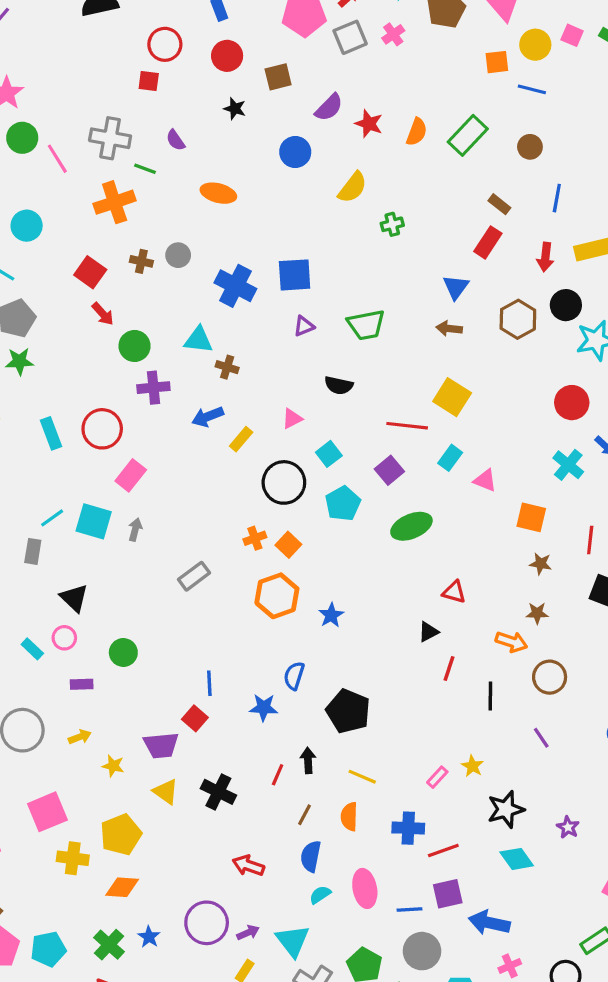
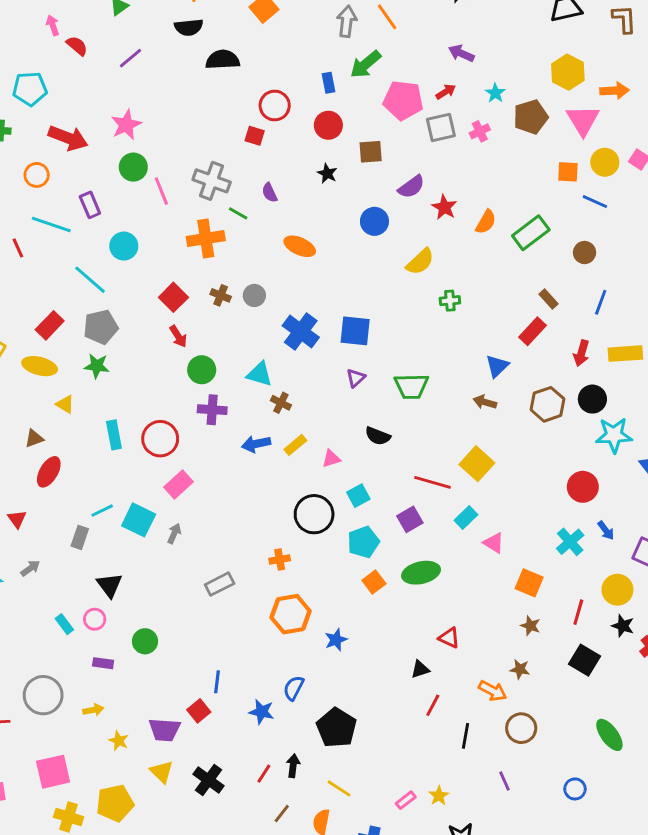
purple triangle: (304, 326) -> (356, 378), turned -30
yellow rectangle: (241, 439) -> (295, 445), moved
orange square: (288, 545) -> (374, 582), moved

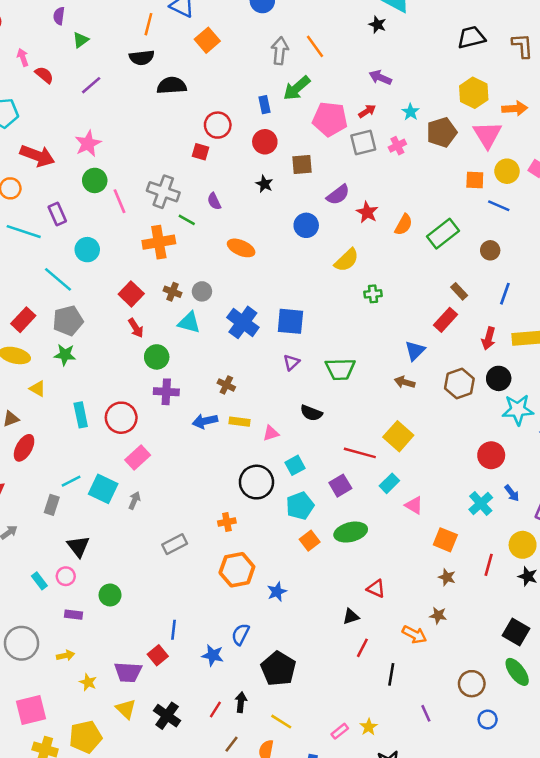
cyan triangle: (260, 374) -> (189, 323), moved
yellow rectangle: (295, 445) -> (239, 422), turned 48
black square: (584, 660) -> (516, 632), moved
brown circle: (521, 728) -> (472, 684), moved

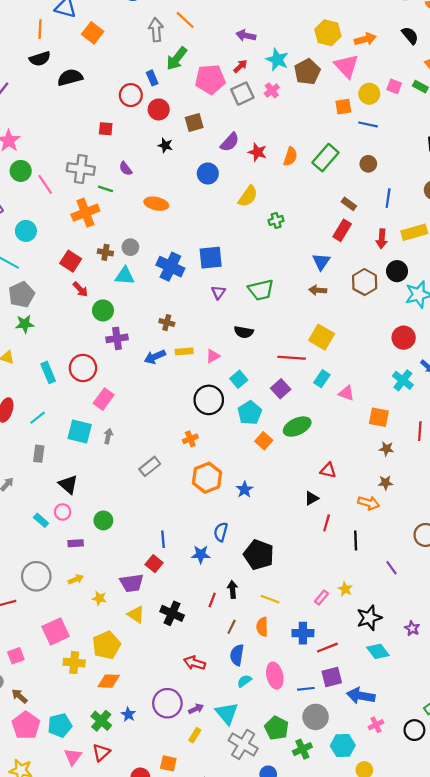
cyan star: (410, 112) -> (277, 60), size x1.5
red circle: (218, 125) -> (131, 95), moved
cyan line: (71, 481) -> (38, 418), moved

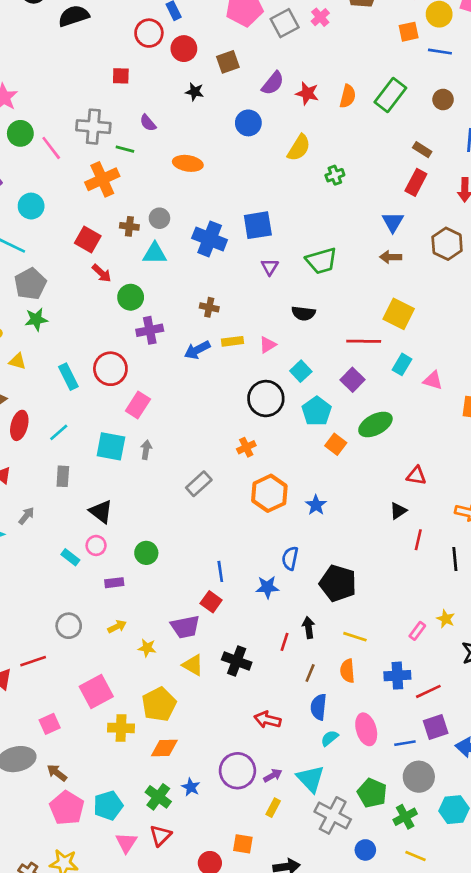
gray circle: (36, 576) -> (69, 626), size x0.7

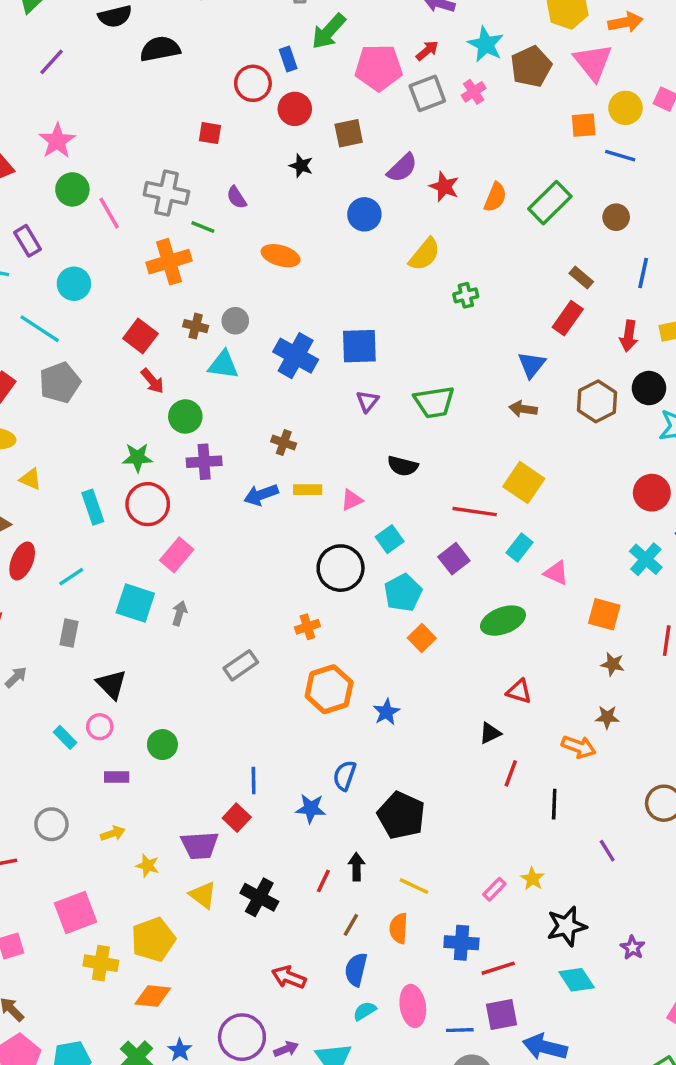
green star: (36, 319) -> (137, 457), moved
green ellipse: (375, 424) -> (503, 621), moved

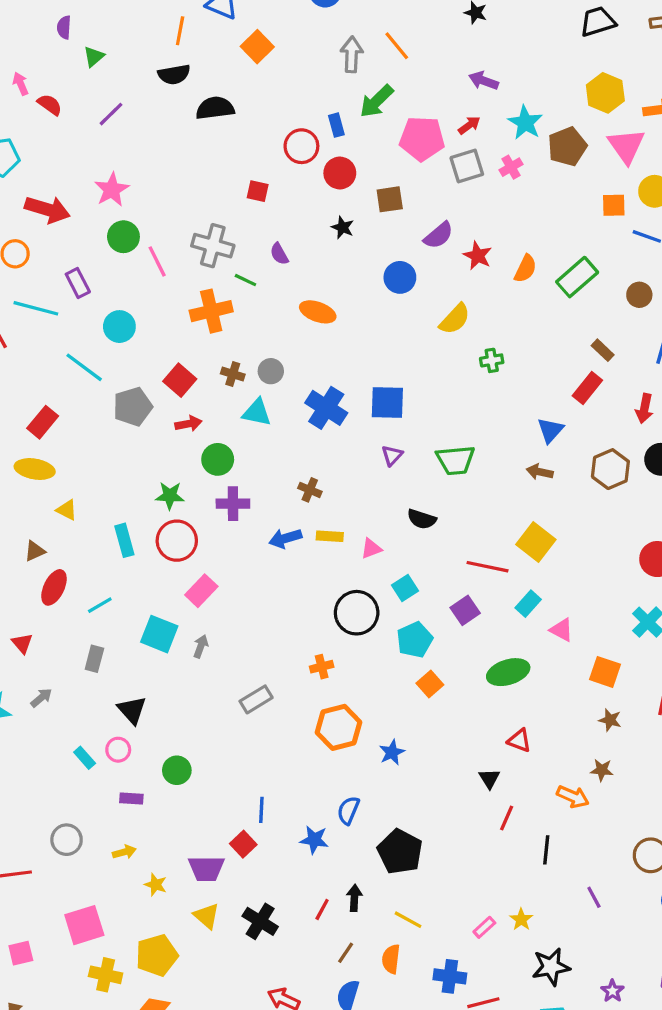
red arrow: (152, 381) -> (188, 424), turned -65
gray pentagon: (60, 383) -> (133, 407), moved
black triangle: (490, 733) -> (489, 779), turned -40

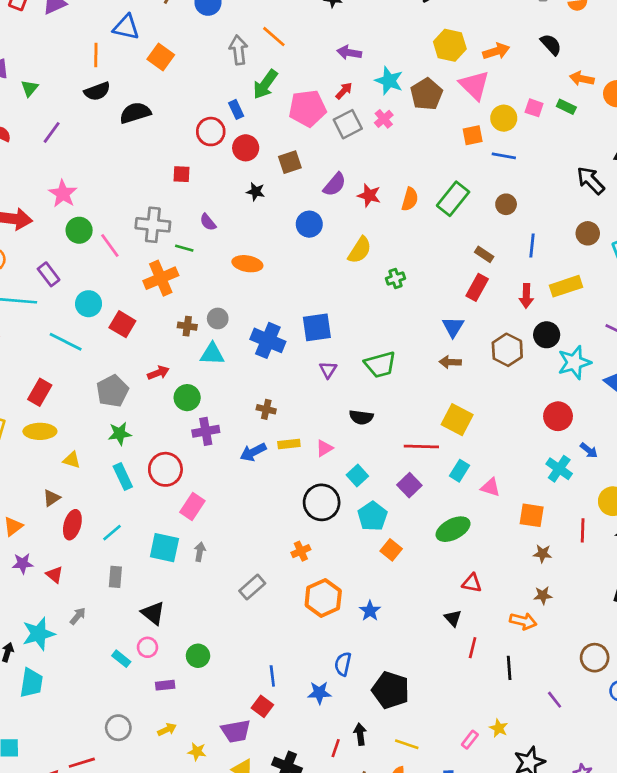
red square: (180, 380) -> (122, 324), moved
gray pentagon: (133, 407) -> (112, 391), moved
green star: (170, 496) -> (120, 434), moved

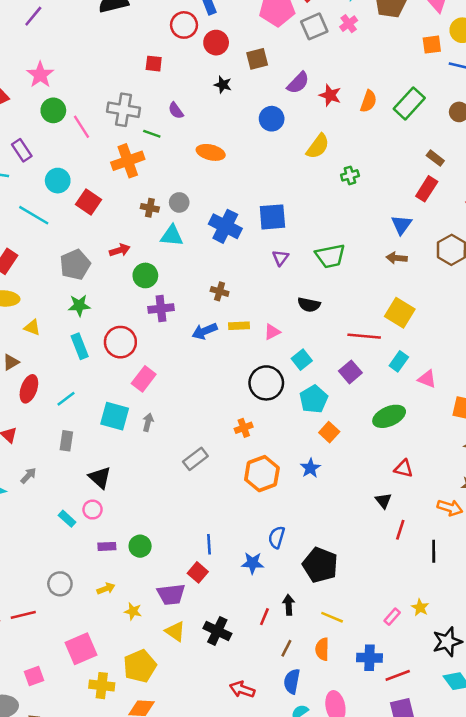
blue star: (370, 611) -> (310, 468), moved
green circle: (198, 656) -> (140, 546), moved

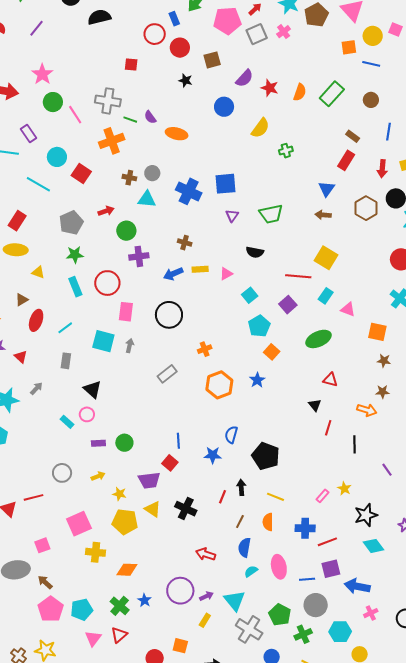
purple semicircle: (176, 111) -> (150, 117), moved
pink rectangle: (144, 379) -> (126, 312), turned -30
black circle: (266, 383) -> (169, 315), moved
yellow pentagon: (140, 666) -> (125, 522), moved, turned 30

